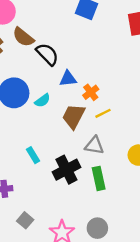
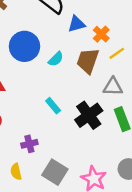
cyan semicircle: (42, 100) -> (56, 59), moved
gray square: (25, 220) -> (55, 172), size x1.5

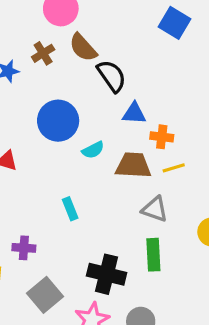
orange cross: (101, 34) -> (162, 137), turned 35
brown trapezoid: (88, 61) -> (133, 165), turned 56
black cross: (89, 115) -> (107, 274), moved, turned 32

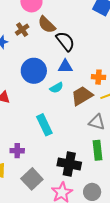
blue triangle: (134, 113) -> (65, 66), moved
brown trapezoid: (133, 165) -> (82, 96), turned -30
cyan rectangle: (70, 209) -> (44, 125), size x1.5

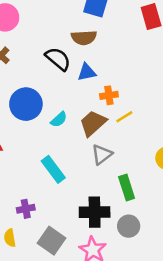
brown semicircle: (47, 25) -> (84, 38), moved, turned -36
blue triangle: (65, 66) -> (87, 72), moved
gray triangle: (97, 122) -> (102, 154), moved, turned -42
gray circle: (92, 192) -> (129, 226), moved

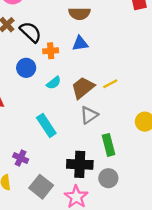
black semicircle: (58, 59) -> (31, 32), moved
orange cross: (109, 95) -> (51, 51), moved
blue circle: (26, 104) -> (26, 68), size x0.7
purple cross: (26, 209) -> (21, 158), turned 32

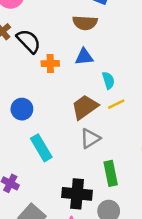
blue circle: (26, 68) -> (22, 109), moved
cyan semicircle: (54, 83) -> (108, 80), moved, turned -72

